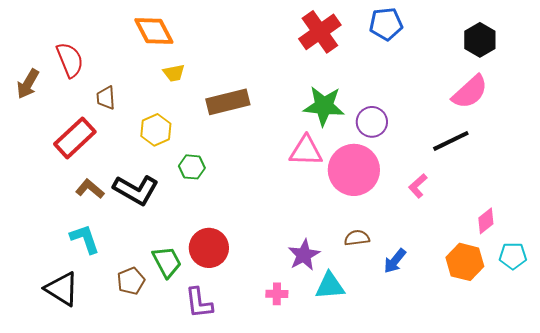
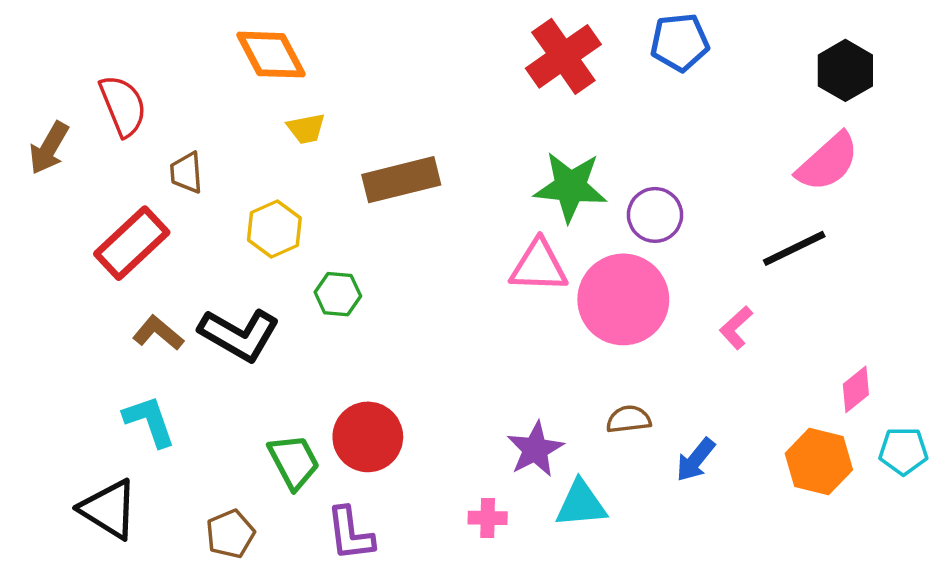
brown pentagon: (131, 281) -> (230, 534), moved

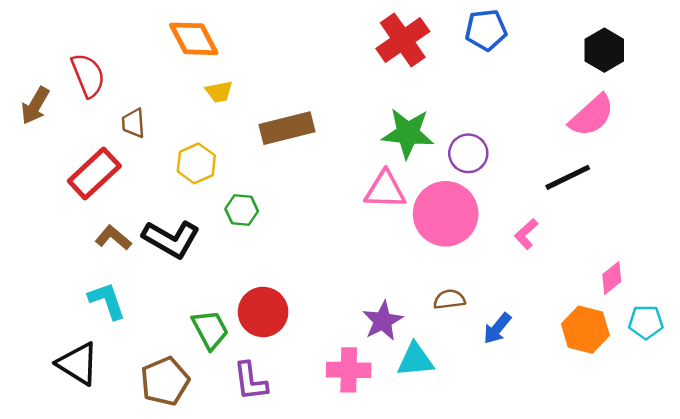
pink cross: (488, 518) -> (349, 370), size x1.6
brown pentagon: (230, 534) -> (165, 381), size x1.4

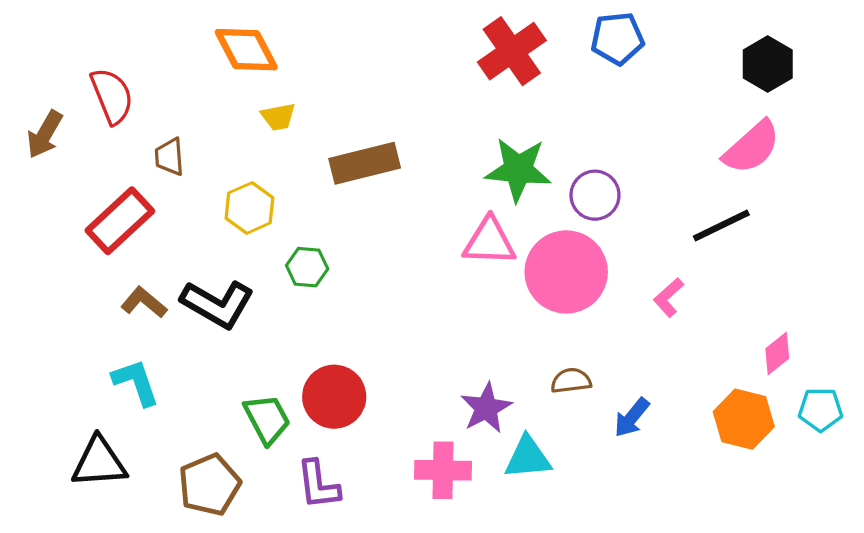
black triangle: (78, 364) -> (99, 462), turned -36

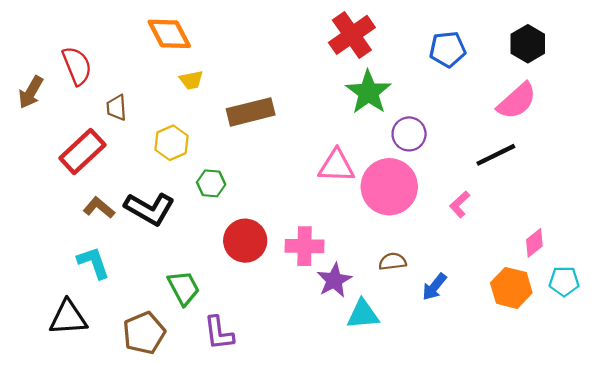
blue pentagon: (617, 38) -> (448, 49), moved
green star: (518, 170) -> (368, 92), moved, turned 30
red circle: (334, 397) -> (245, 241), moved
pink cross: (443, 470) -> (305, 246), moved

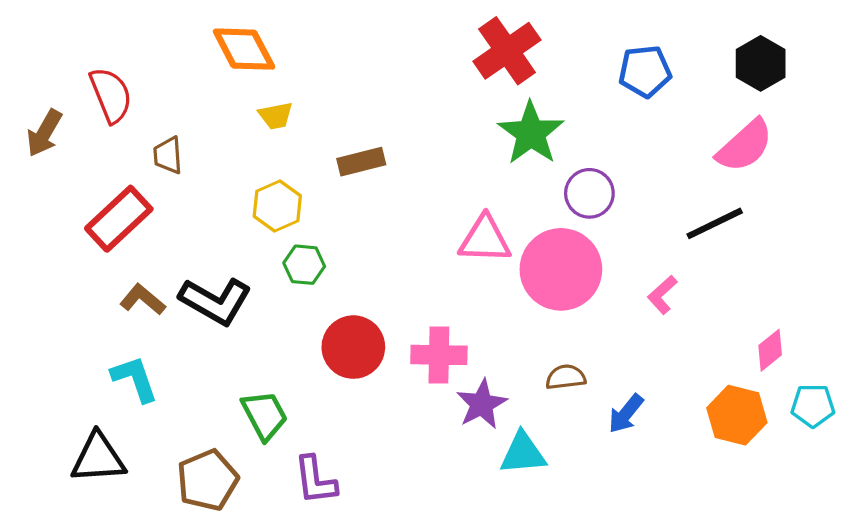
brown rectangle: (251, 112) -> (361, 162), size x0.7
yellow hexagon: (172, 143) -> (277, 206), moved

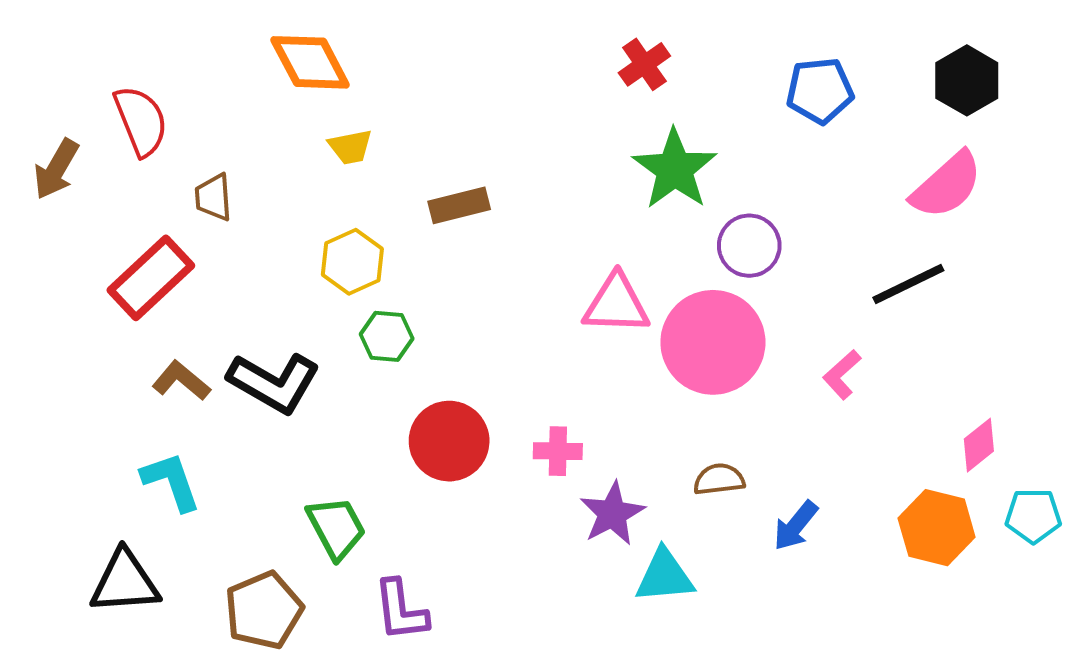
red cross: (507, 51) -> (644, 64), size x0.6
pink cross: (439, 355) -> (558, 451), size x0.7

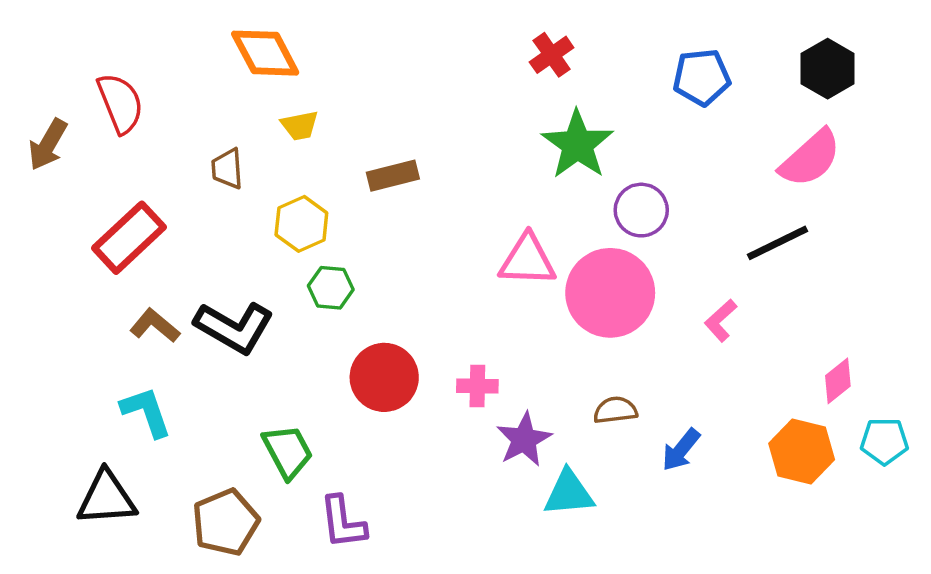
brown trapezoid: (213, 197) -> (227, 169), moved

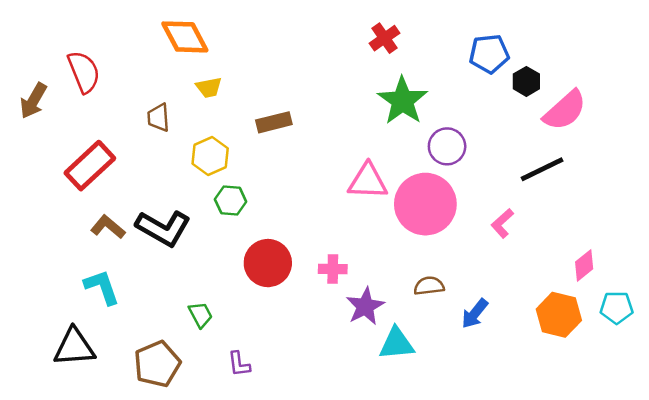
black hexagon: (828, 69) -> (526, 81), moved, size x0.7
green trapezoid: (288, 452) -> (200, 315), size x0.7
purple L-shape: (343, 522) -> (239, 364), size x0.7

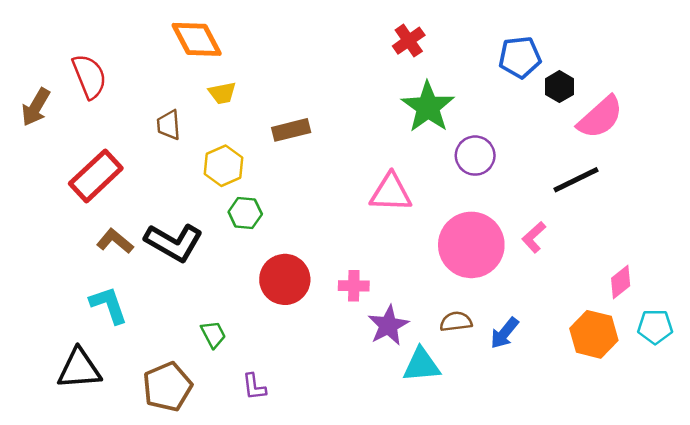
pink circle: (425, 204) -> (471, 245), moved
brown semicircle: (429, 286) -> (456, 322), moved

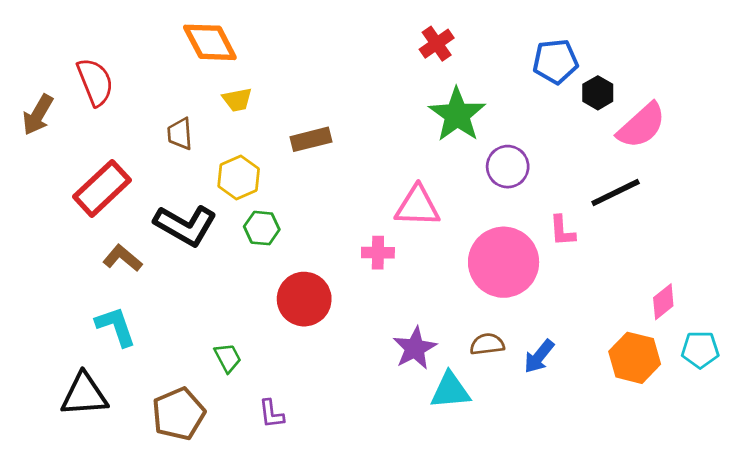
pink L-shape: (534, 237) -> (562, 231), moved, turned -52
black L-shape: (174, 242) -> (185, 225), moved
pink cross: (354, 286) -> (378, 253), moved

